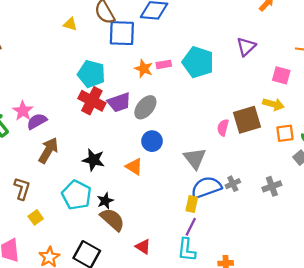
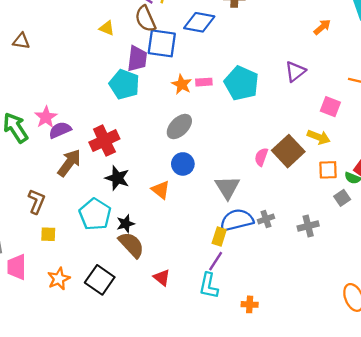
red cross: (92, 101) -> (104, 141), moved, turned 32
purple trapezoid: (119, 102) -> (137, 59), moved, turned -70
brown square: (247, 120) -> (288, 151), turned -32
yellow square: (36, 217) -> (48, 234), turned 32

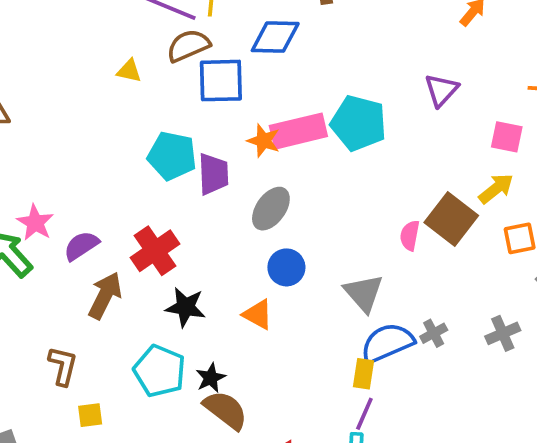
brown semicircle: (145, 19) -> (188, 46), turned 100
purple trapezoid: (137, 59) -> (213, 174), moved
pink rectangle: (204, 82) -> (298, 131), size x2.0
pink star: (46, 117) -> (35, 223), moved
yellow arrow: (319, 137) -> (496, 189), turned -50

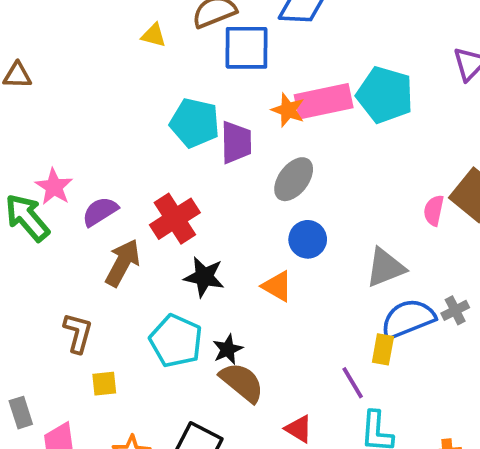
gray triangle: (364, 293) -> (385, 268), turned 48
purple line: (364, 414) -> (353, 383), moved, turned -56

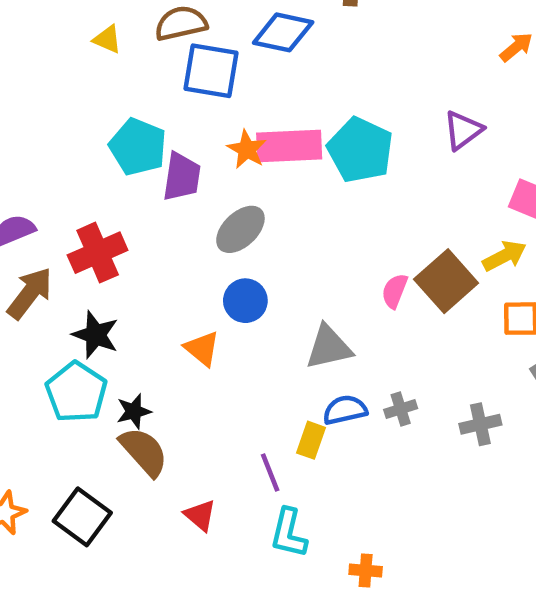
black star: (204, 277) -> (96, 335), moved
blue semicircle: (408, 319) -> (345, 410), size x0.7

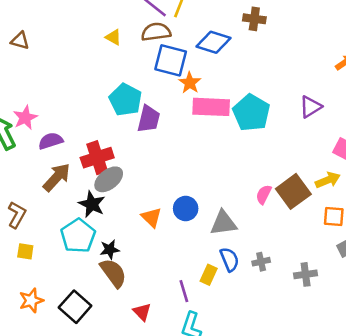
orange star: (247, 149) -> (190, 83), moved
gray ellipse: (240, 229) -> (109, 179), moved
blue circle: (245, 301) -> (186, 208), moved
blue semicircle: (345, 410) -> (230, 259), turned 75

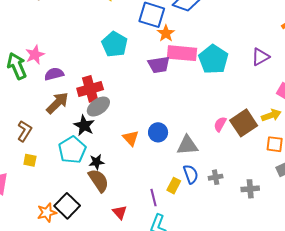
purple trapezoid: (149, 119) -> (159, 65), moved, turned 65
orange star: (31, 300) -> (47, 213), moved

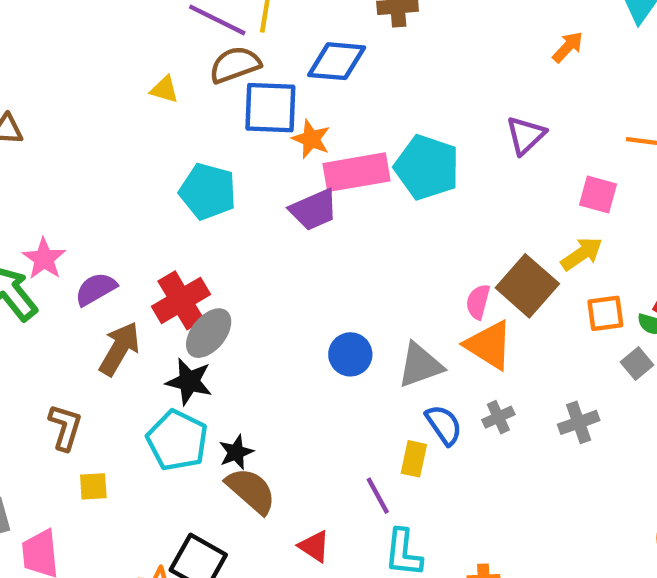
orange triangle: (131, 138) -> (489, 345), moved, size x1.4

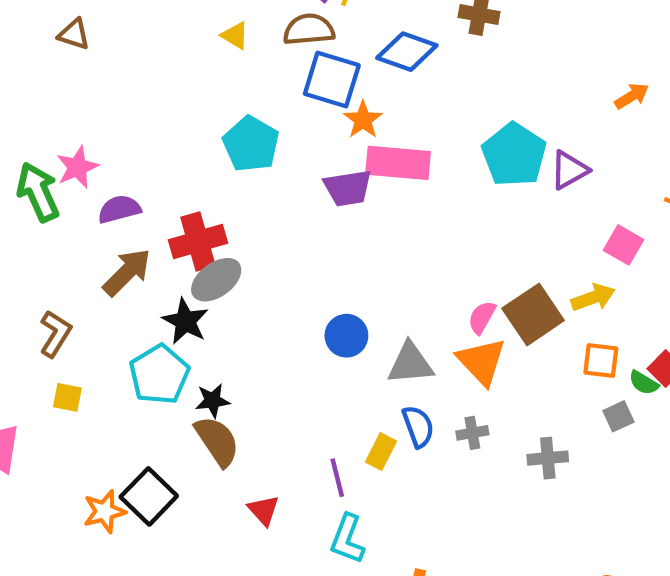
cyan pentagon: (427, 167) -> (514, 155), moved

